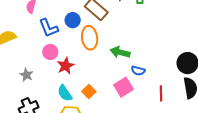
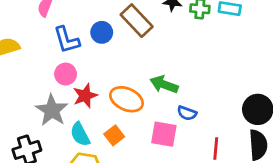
orange ellipse: (90, 38) -> (127, 99), moved, turned -65
gray star: (26, 75) -> (52, 110), moved, size x1.6
pink square: (123, 87) -> (164, 134), turned 36

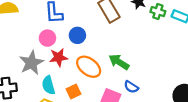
blue circle: (102, 32) -> (77, 35), moved

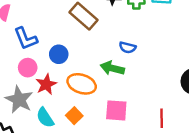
blue semicircle: (131, 87) -> (128, 47), moved

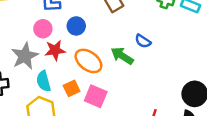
pink square: (116, 110) -> (96, 96), moved

